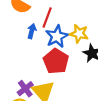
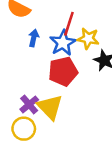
red line: (47, 17) -> (69, 24), moved
red pentagon: (56, 61) -> (63, 71), turned 30

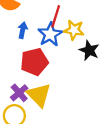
red pentagon: (63, 71) -> (34, 62), moved

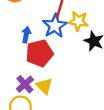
blue arrow: (23, 30) -> (26, 35), moved
yellow triangle: (39, 95) -> (44, 86), size x0.7

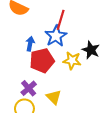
yellow star: (78, 21) -> (72, 61), moved
yellow triangle: (44, 86) -> (54, 97), moved

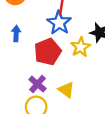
blue arrow: (30, 44) -> (16, 34), moved
yellow star: (72, 61) -> (81, 47), turned -30

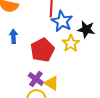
blue star: (59, 23) -> (62, 21), moved
yellow triangle: (66, 90) -> (52, 83), moved

